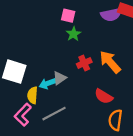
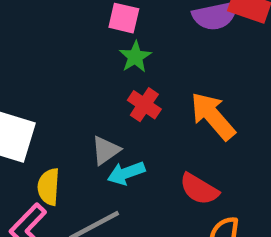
red cross: (84, 63) -> (144, 105), moved, turned -32
cyan arrow: (48, 83) -> (126, 173), moved

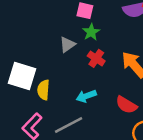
gray triangle: (106, 150) -> (67, 45), moved
yellow semicircle: (49, 187) -> (43, 90), moved

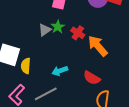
green star: (91, 32) -> (58, 27), moved
red cross: (96, 58) -> (78, 33), moved

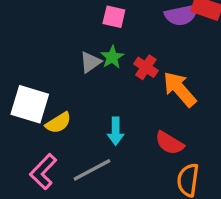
yellow semicircle: (26, 66) -> (58, 123), turned -126
cyan arrow: (60, 71) -> (116, 131), turned -70

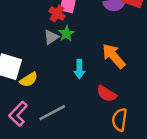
red cross: (146, 67) -> (57, 14), moved
cyan arrow: (116, 131) -> (79, 69), moved

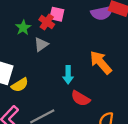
green star: (66, 34) -> (23, 28), moved
red semicircle: (107, 94) -> (80, 98), moved

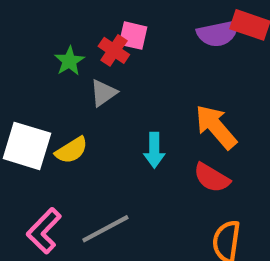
yellow semicircle: (20, 85) -> (72, 150), moved
red semicircle: (80, 98) -> (212, 178), moved

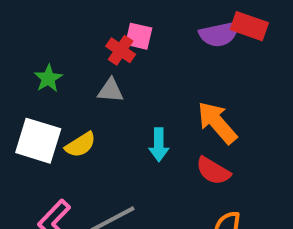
green star: (69, 61) -> (48, 78), moved
gray triangle: (103, 93) -> (111, 90), turned 40

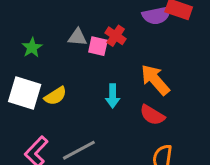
pink square: (139, 36) -> (98, 46), moved
red cross: (121, 50) -> (116, 36), moved
gray triangle: (111, 90) -> (77, 37), moved

